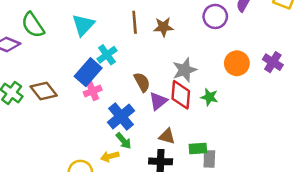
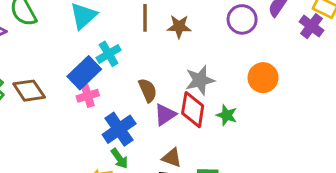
purple cross: (273, 62) -> (312, 26), moved

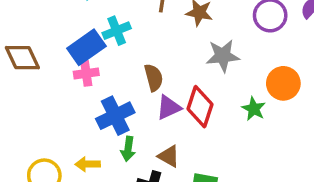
gray star: (200, 80) -> (223, 56), moved
green star: (227, 115) -> (254, 109), moved
green arrow: (119, 158) -> (128, 149), moved, turned 35

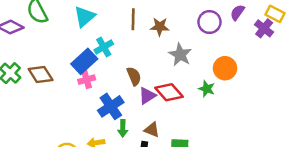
gray star: (223, 56) -> (180, 55), turned -30
red diamond: (200, 107) -> (169, 92), turned -52

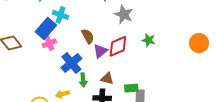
cyan cross: (104, 47) -> (60, 15), turned -35
orange circle: (225, 68) -> (199, 43), moved
red diamond: (169, 92) -> (118, 46), turned -65

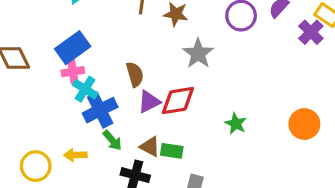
cyan cross: (60, 15) -> (85, 89), moved
green star: (148, 40) -> (236, 124), moved
green arrow: (83, 80) -> (112, 140), turned -48
green rectangle: (131, 88) -> (172, 151), moved

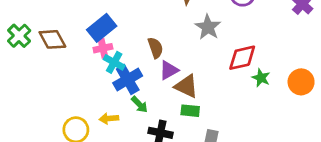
red diamond: (178, 101) -> (242, 58), moved
green star: (236, 124) -> (261, 78), moved
brown triangle: (150, 147) -> (186, 86), moved, size x1.4

